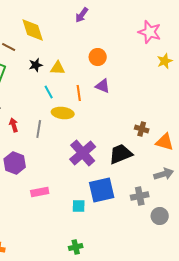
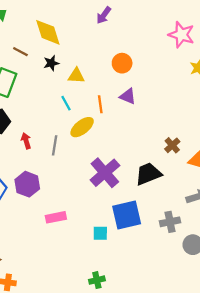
black star: (36, 65) -> (51, 63), moved
yellow ellipse: (63, 113) -> (82, 127), turned -45
brown cross: (142, 129) -> (172, 145), turned 32

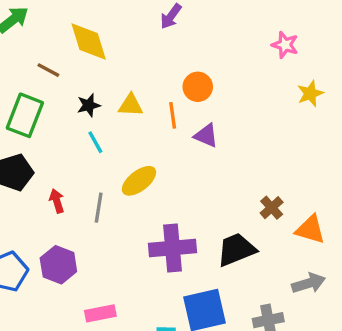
pink star: (181, 35) -> (285, 45), size x0.7
black star: (51, 63) -> (89, 105), moved
cyan line: (66, 103) -> (95, 142), moved
orange line: (100, 104) -> (173, 115), moved
purple cross: (105, 173) -> (173, 248), turned 36

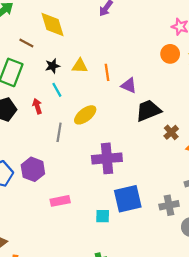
orange circle: (198, 87) -> (170, 54), moved
red arrow: (57, 201) -> (37, 106), moved
black trapezoid: (236, 250) -> (148, 111), moved

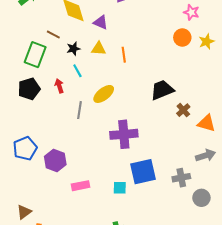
brown line: (26, 43) -> (53, 34), moved
purple triangle: (129, 85) -> (101, 22), moved
purple hexagon: (33, 169) -> (55, 161), moved
pink rectangle: (60, 201) -> (80, 186), moved

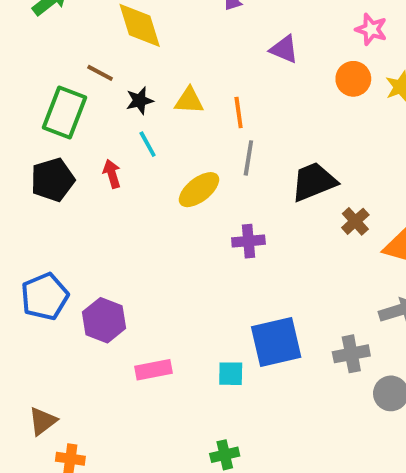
purple triangle: (101, 22) -> (284, 49), moved
gray line: (79, 110) -> (248, 158), moved
purple cross: (124, 134) -> (248, 241), moved, size x0.6

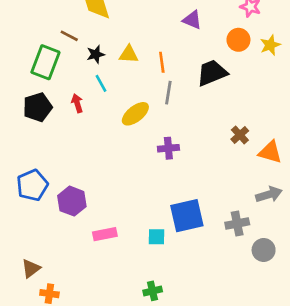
black trapezoid: (314, 182) -> (212, 73), moved

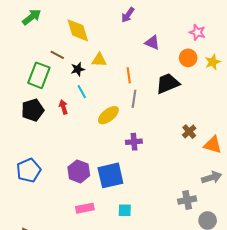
yellow triangle: (129, 54) -> (99, 60), moved
purple hexagon: (72, 201) -> (79, 171), moved
blue square: (187, 216) -> (110, 175), moved

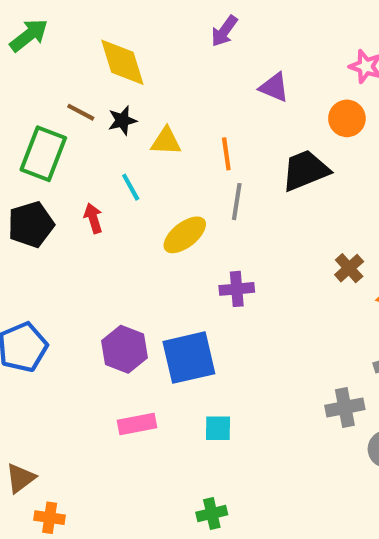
yellow triangle: (99, 60) -> (166, 141), moved
black star: (78, 69) -> (122, 120), moved

